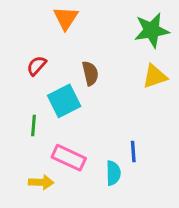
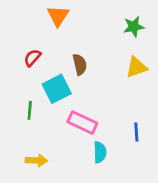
green star: (152, 30) -> (134, 27), size x0.7
blue line: (133, 152) -> (136, 132), moved
pink rectangle: (69, 158) -> (82, 123), moved

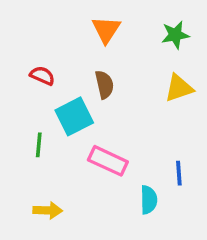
orange triangle: (58, 16) -> (106, 30), moved
red semicircle: (32, 58) -> (42, 76), turned 72
cyan semicircle: (100, 152) -> (149, 200), moved

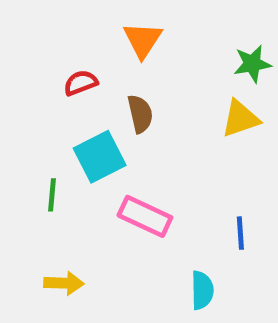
green star: (175, 35) -> (252, 64), moved
red semicircle: (42, 76) -> (81, 83), moved, turned -45
cyan semicircle: (149, 200) -> (202, 290), moved

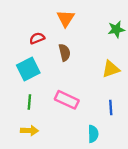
yellow triangle: (240, 119) -> (111, 69), moved
cyan square: (100, 157) -> (28, 69), moved
green line: (52, 195) -> (29, 102), moved

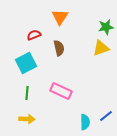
yellow triangle: (111, 69) -> (101, 48), moved
blue line: (111, 107) -> (106, 116), moved, turned 56

